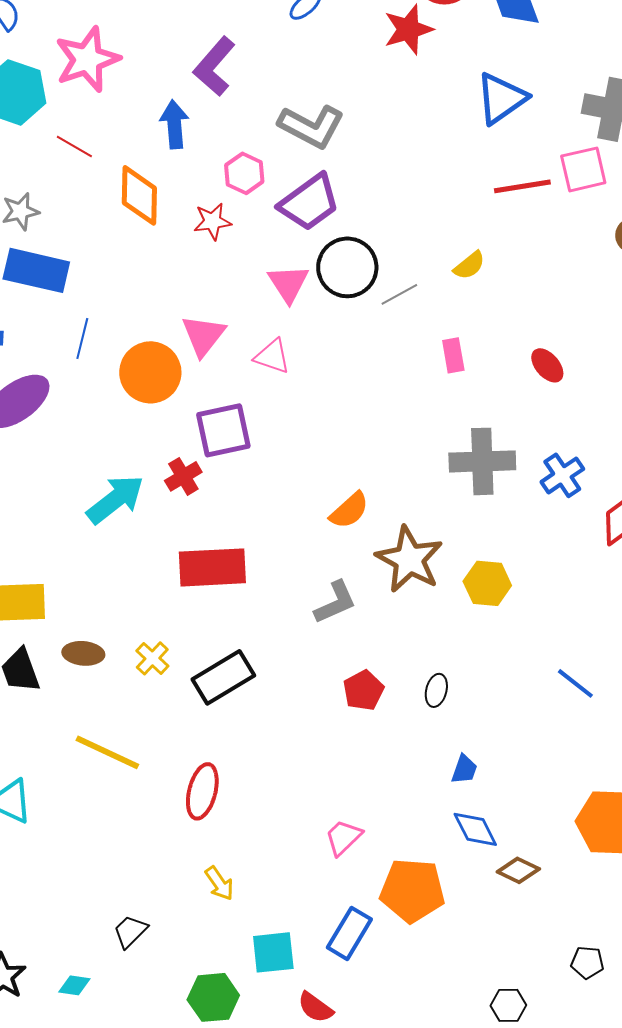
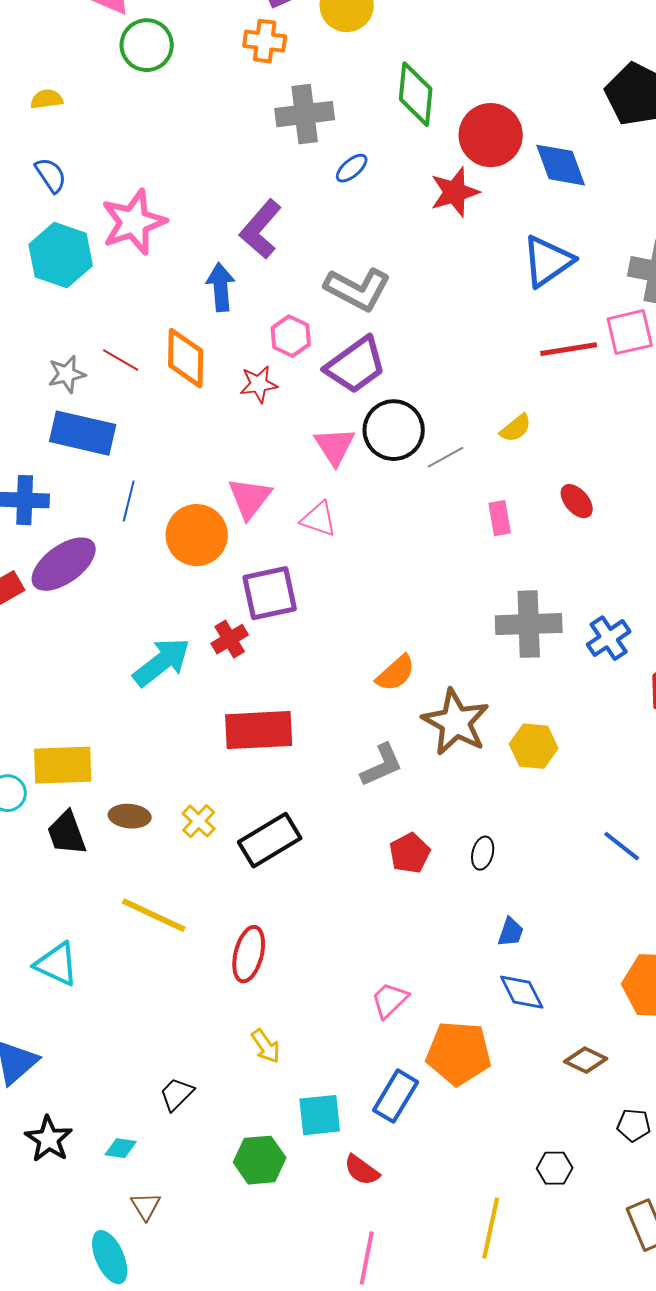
red line: (74, 146) -> (121, 360), moved
red ellipse: (547, 365) -> (577, 501), moved
brown diamond: (518, 870) -> (586, 1060), moved

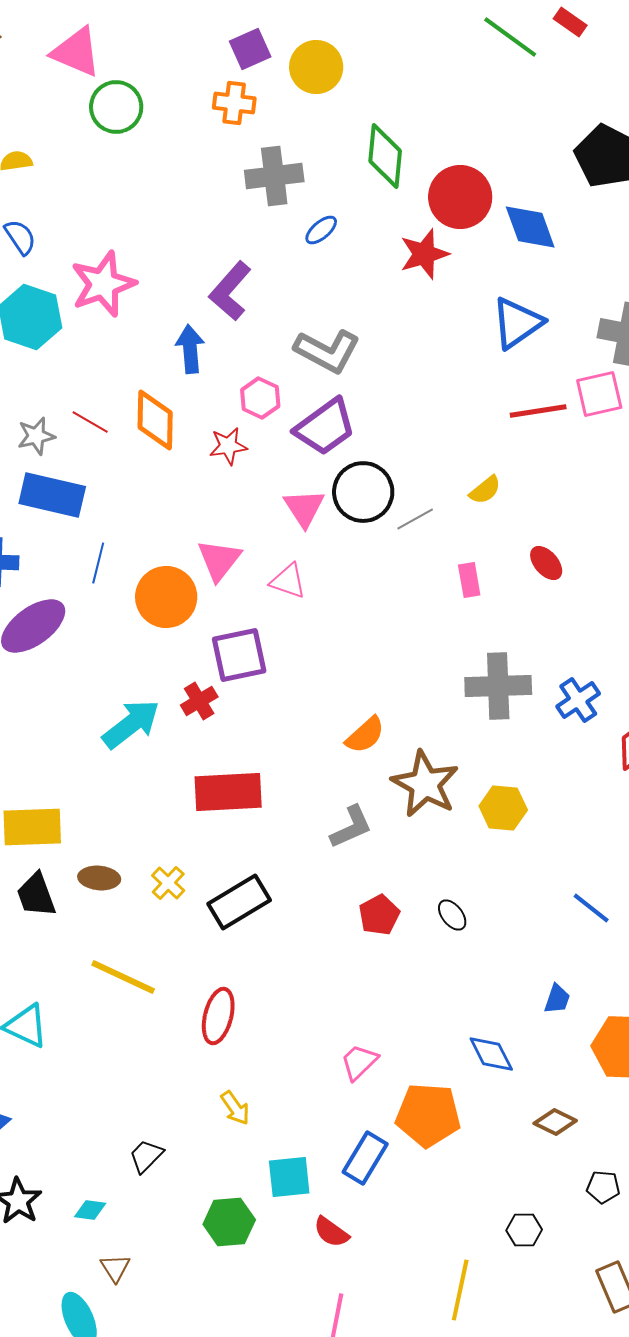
black ellipse: (483, 853) -> (452, 915), turned -52
blue trapezoid: (511, 932) -> (557, 999), moved

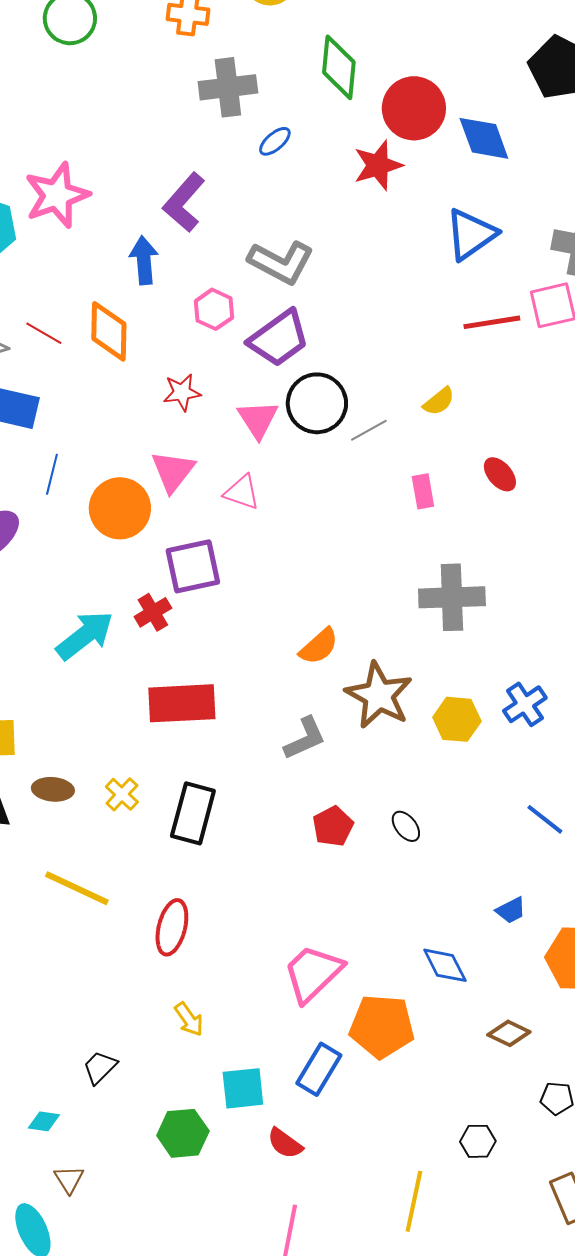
red star: (228, 446) -> (182, 392), moved
blue cross: (578, 700) -> (525, 704), moved
black rectangle: (239, 902) -> (193, 813), turned -44
blue trapezoid: (557, 999) -> (511, 910), turned 44
pink trapezoid: (359, 1062) -> (313, 973), size x1.6

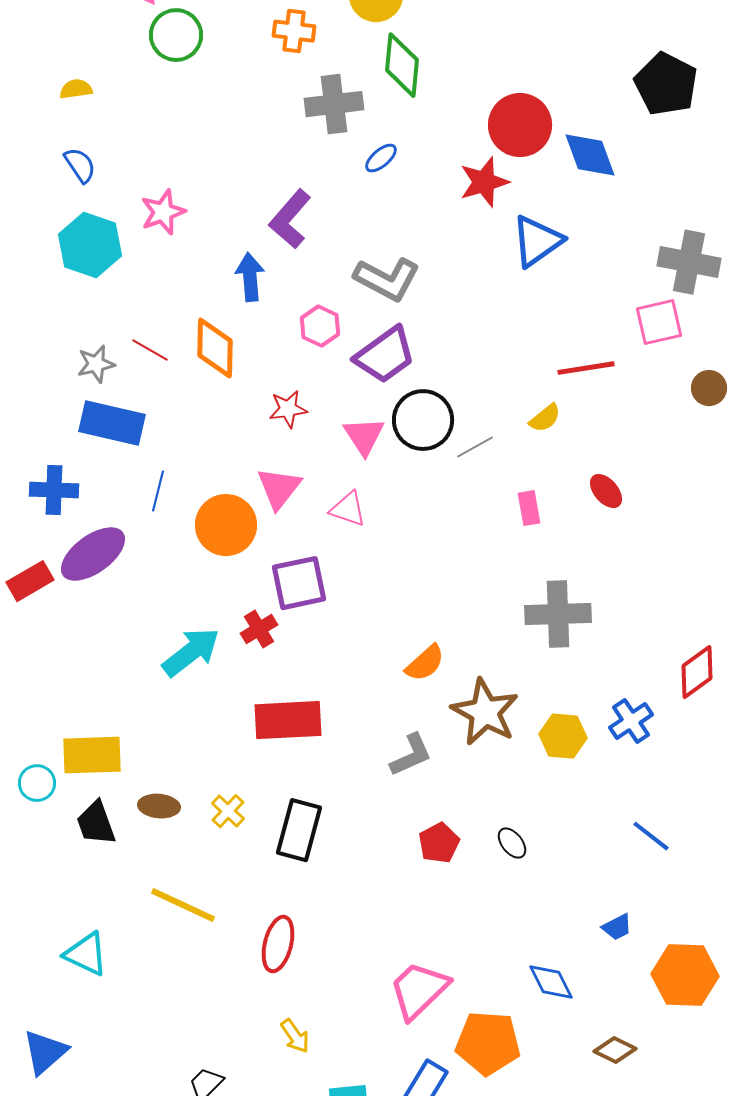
green diamond: (339, 67) -> (402, 65), moved
pink star: (57, 195) -> (163, 212), size x0.7
blue triangle: (471, 234) -> (537, 241), moved
red line: (492, 322) -> (586, 368), moved

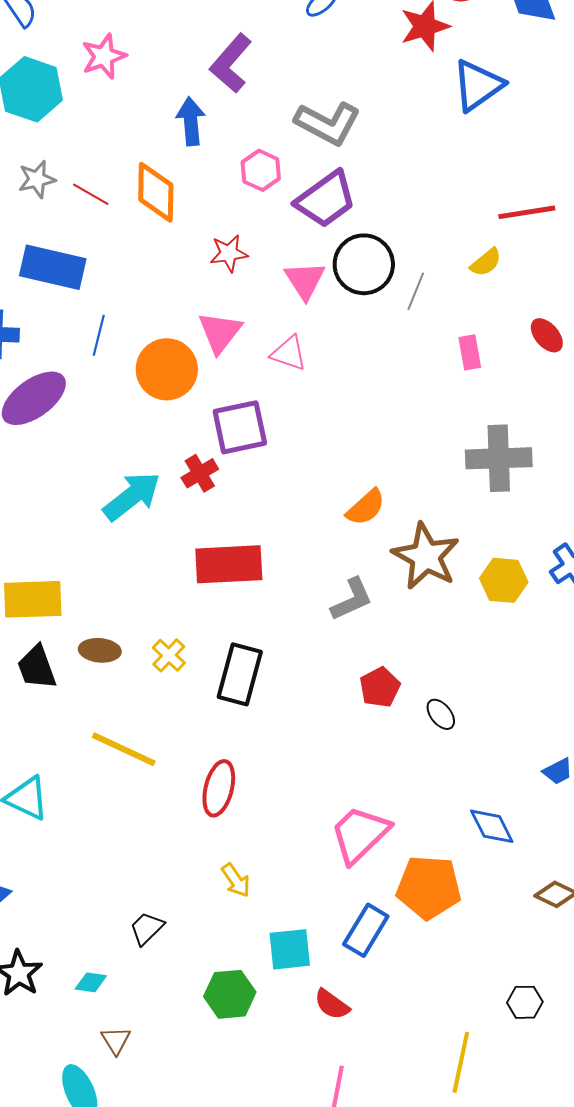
gray star: (96, 364) -> (37, 179), moved
gray line: (475, 447) -> (416, 291), turned -39
black ellipse: (512, 843) -> (441, 714), moved

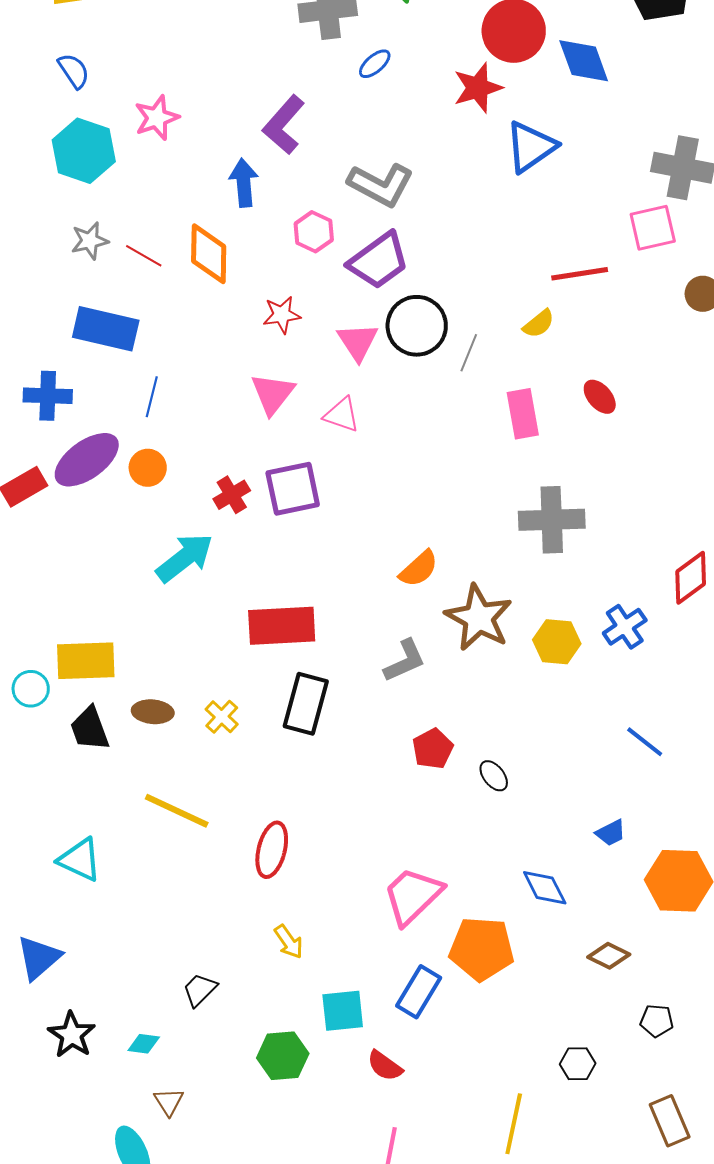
pink rectangle: (470, 352) -> (523, 414), size x1.4
orange circle: (167, 369) -> (148, 468), moved, size x0.6
red cross: (200, 473) -> (232, 495), moved
black rectangle: (240, 674) -> (306, 704), moved

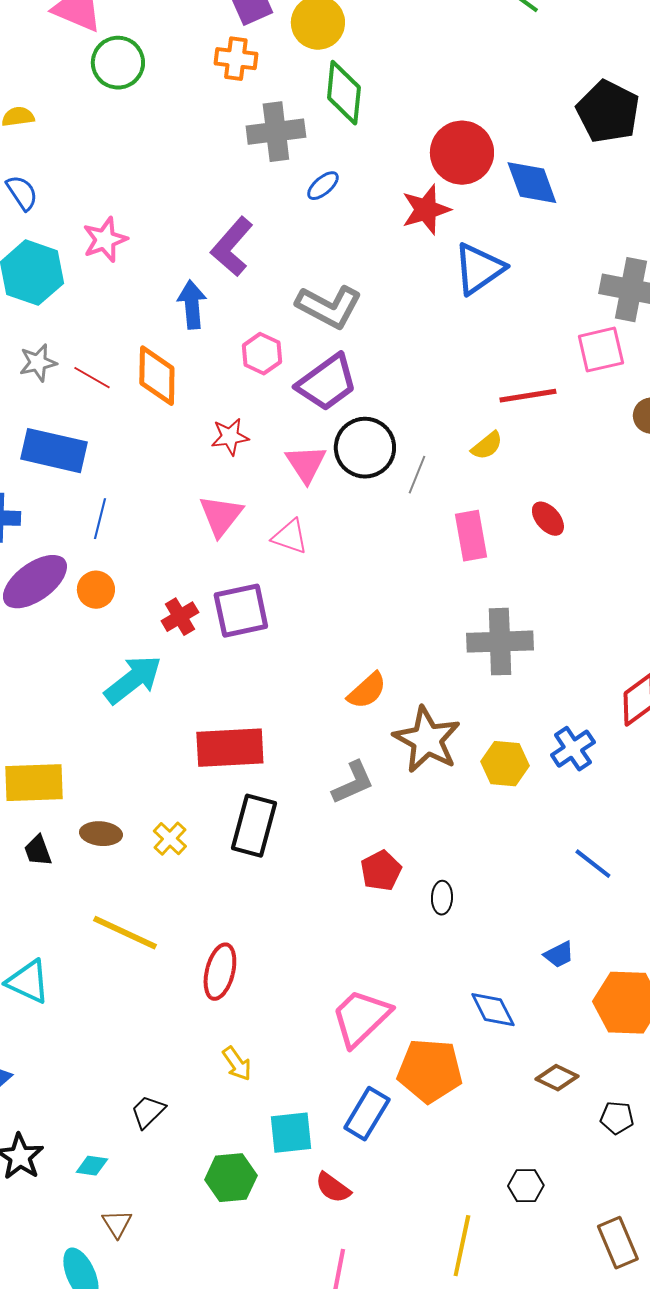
black trapezoid: (90, 729) -> (38, 851), size x0.7
black ellipse: (494, 776) -> (442, 898), turned 40
black pentagon: (657, 1021) -> (617, 1118), moved

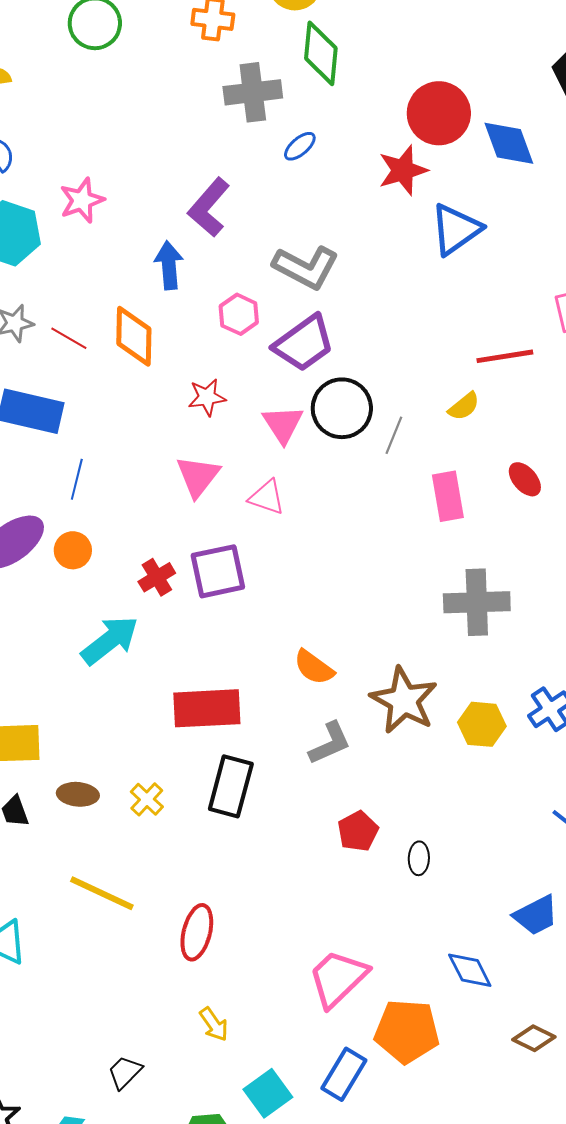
orange semicircle: (367, 691) -> (314, 667), moved, turned 78
blue trapezoid: (559, 955) -> (536, 915), size x1.5
cyan square: (291, 1133) -> (268, 1093), turned -30

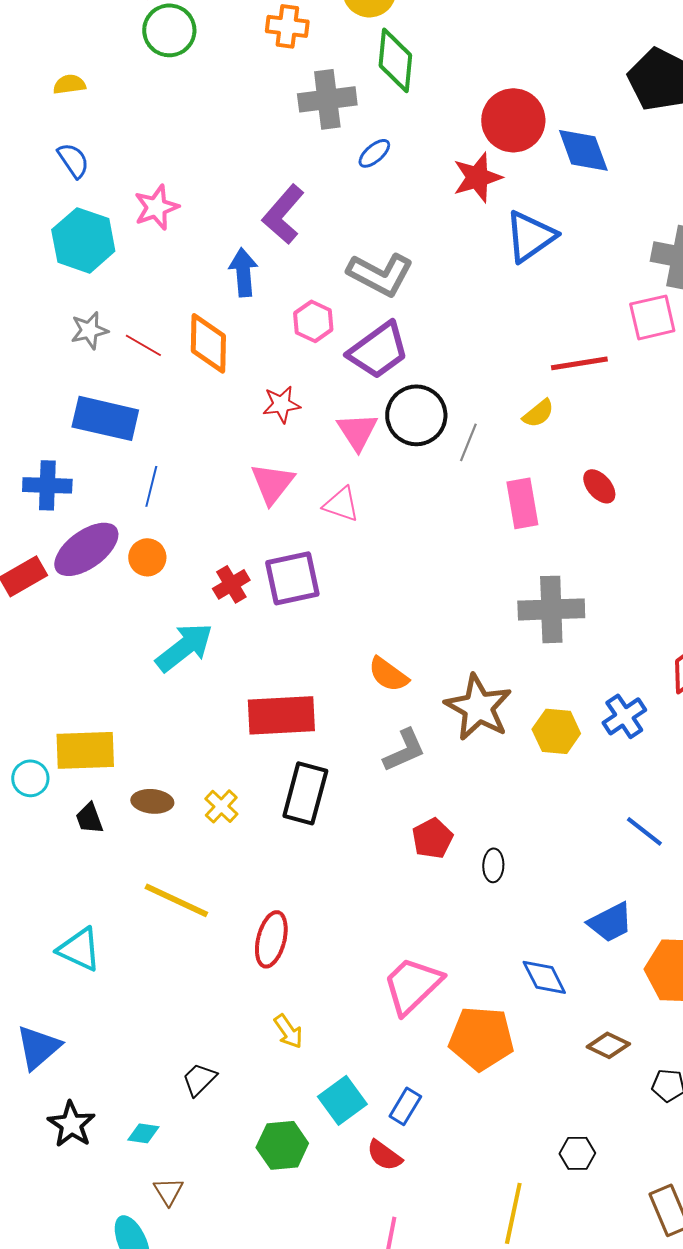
blue rectangle: (344, 1074) -> (405, 1106), moved, size x0.7

